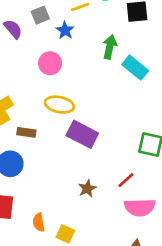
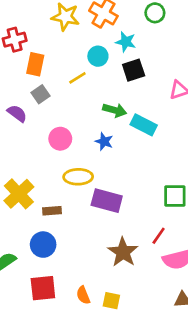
blue star: (65, 30) -> (104, 141), moved
green arrow: (110, 47) -> (115, 110), turned 105
brown star: (87, 188) -> (123, 252), size x1.6

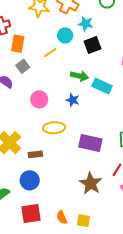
purple rectangle: (107, 201) -> (90, 143), moved

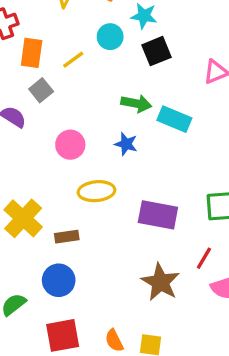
yellow line: (50, 53) -> (73, 60), moved

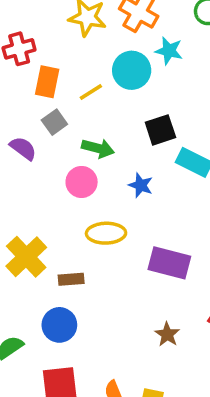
cyan circle: (110, 37) -> (132, 70), size x1.4
black square: (156, 51) -> (160, 130), moved
green arrow: (136, 103) -> (98, 148), moved
brown star: (160, 282) -> (167, 334), size x0.6

